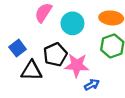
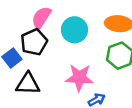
black pentagon: (55, 55) -> (34, 42), moved

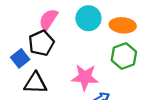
cyan circle: (74, 30) -> (88, 18), moved

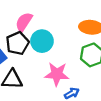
cyan circle: (88, 18) -> (42, 41), moved

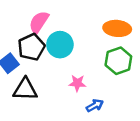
pink star: (57, 74) -> (77, 83), size x0.6

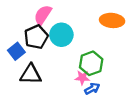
green hexagon: (118, 61) -> (91, 63), moved
pink star: (77, 83) -> (82, 78), moved

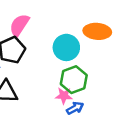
cyan circle: (61, 35) -> (66, 47), moved

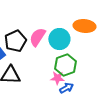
pink semicircle: (19, 25) -> (37, 37), moved

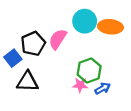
cyan circle: (59, 39) -> (85, 21), moved
blue arrow: (66, 88) -> (103, 88), moved

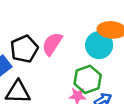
cyan circle: (85, 21) -> (99, 45), moved

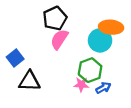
black pentagon: (24, 49) -> (55, 18), moved

